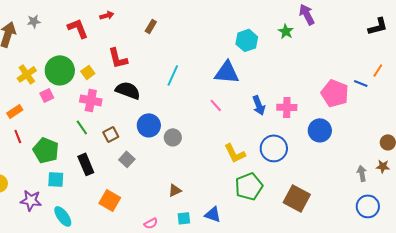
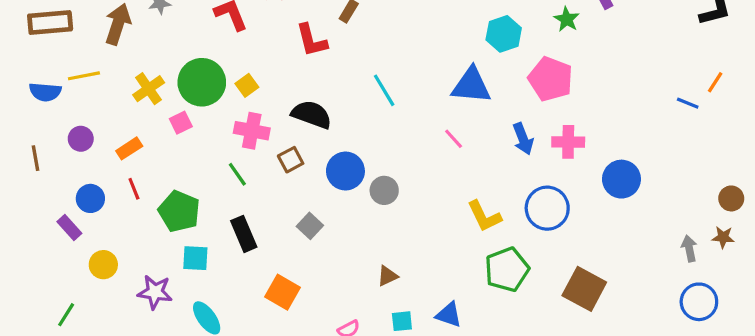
red L-shape: (118, 58) -> (312, 40), moved
cyan line: (173, 75) -> (384, 90), turned -55
pink pentagon: (335, 93) -> (550, 79), moved
brown square: (111, 134) -> (291, 160), moved

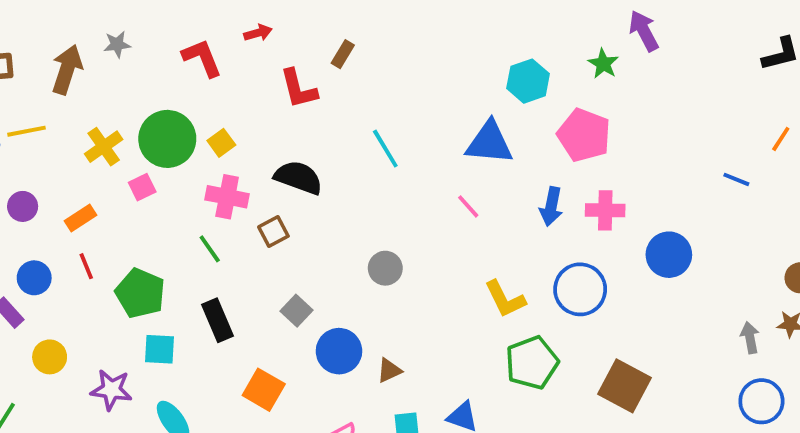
blue line: (688, 103) -> (736, 179), moved
blue arrow: (523, 139) -> (551, 206), turned 32
blue circle: (345, 171) -> (339, 351), moved

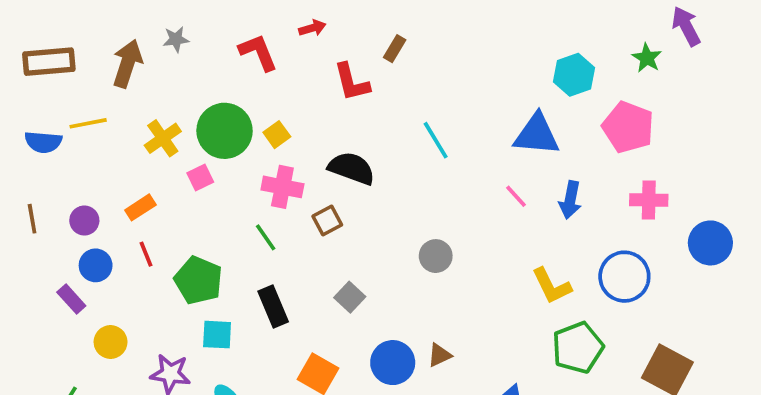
purple circle: (23, 206) -> (84, 221), moved
blue arrow: (551, 206) -> (570, 200), moved
blue circle: (339, 351) -> (393, 363), moved

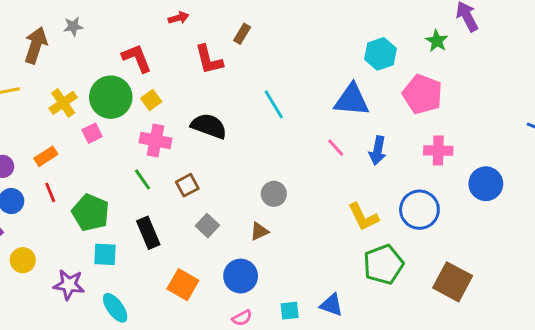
red L-shape: (258, 52) -> (137, 58), moved
brown square: (327, 221) -> (187, 185), moved
brown triangle: (439, 355) -> (259, 231), moved

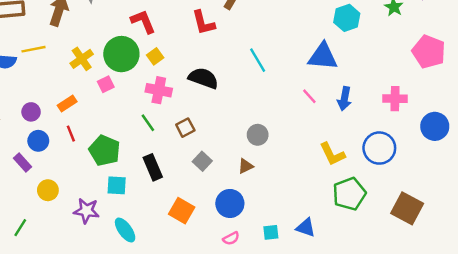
pink pentagon: (422, 94) -> (429, 52), moved

